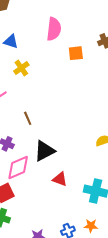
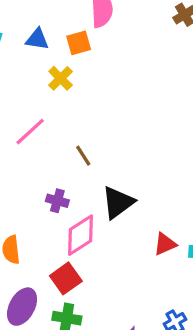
orange square: (76, 53) -> (79, 43), moved
red triangle: (60, 179) -> (165, 244), moved, turned -35

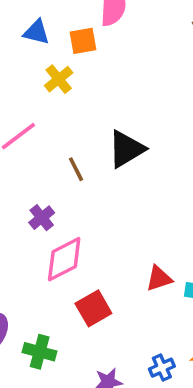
purple cross: (57, 201) -> (42, 218), turned 30
black triangle: (118, 202) -> (126, 149), moved
red square: (66, 278) -> (93, 308), moved

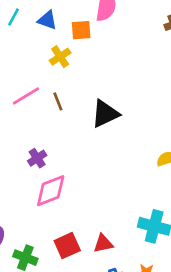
brown line: (76, 169) -> (58, 101), moved
red triangle: (159, 278) -> (103, 244), moved
red square: (93, 308) -> (67, 246), moved

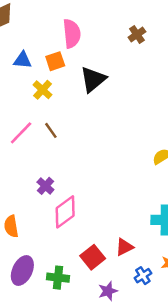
black triangle: (105, 114) -> (93, 79), moved

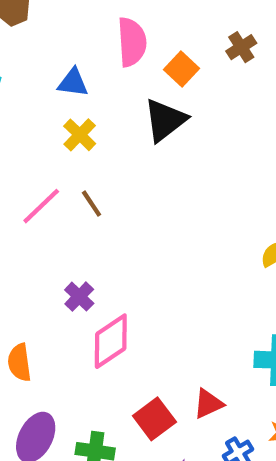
blue triangle: (23, 60) -> (73, 83), moved
orange square: (55, 61) -> (181, 69), moved, turned -30

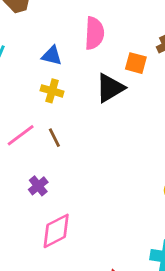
orange square: (181, 69) -> (136, 63), moved, turned -35
yellow cross: (80, 135) -> (52, 91), turned -35
purple cross: (79, 297) -> (38, 186), moved

